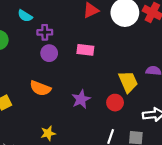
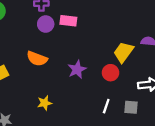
pink rectangle: (85, 50) -> (68, 21), moved
yellow trapezoid: (128, 82) -> (123, 52), turned -120

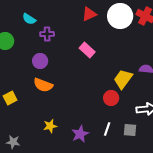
pink rectangle: (68, 21) -> (87, 50), moved, turned 35
purple circle: (46, 24) -> (40, 61), moved
purple star: (77, 69) -> (80, 134), moved

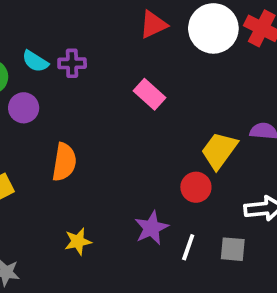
cyan semicircle: (29, 19) -> (35, 61), moved
purple circle: (40, 61) -> (24, 108), moved
orange semicircle: (43, 85) -> (64, 162), turned -102
purple star: (80, 134) -> (151, 228), moved

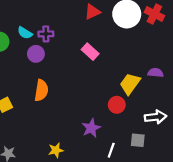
purple circle: (24, 108) -> (36, 54), moved
yellow star: (78, 241) -> (56, 150), moved
white line: (188, 247) -> (111, 150), moved

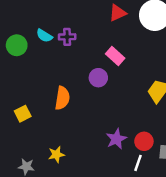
purple circle: (36, 54) -> (98, 78), moved
red circle: (117, 105) -> (144, 141), moved
yellow star: (56, 150) -> (56, 155), moved

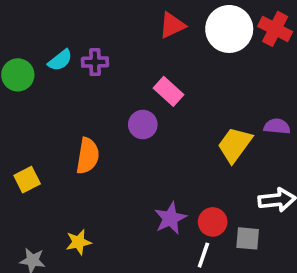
cyan semicircle: (44, 36) -> (60, 60), turned -70

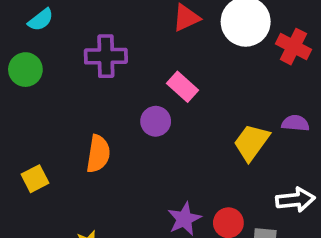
red cross: (275, 29) -> (294, 47), moved
cyan semicircle: (60, 60) -> (41, 20), moved
purple cross: (95, 62) -> (106, 56), size x1.5

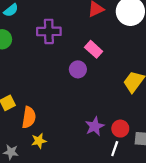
orange semicircle: (98, 154) -> (29, 117), moved

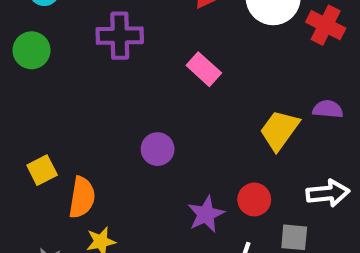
purple circle: (78, 69) -> (158, 149), moved
red circle: (120, 129) -> (254, 199), moved

